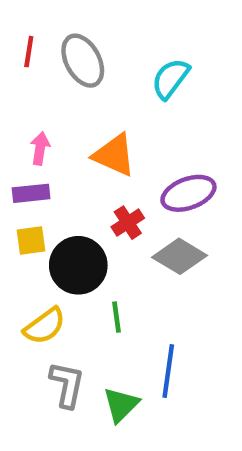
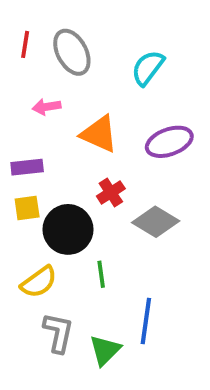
pink arrow: (40, 148) -> (47, 107), moved, turned -108
purple ellipse: (188, 193) -> (169, 142), moved

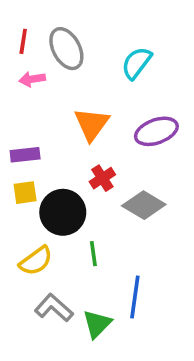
pink arrow: (47, 107) -> (32, 79), moved
orange triangle: (99, 134) -> (92, 124), turned 42
gray L-shape: (58, 333) -> (54, 308), turned -60

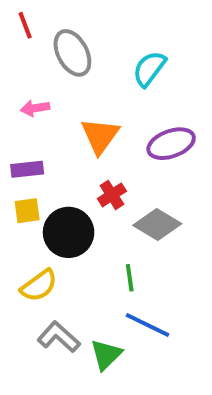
red line: (23, 41) -> (25, 25), moved, turned -30
pink arrow: (32, 79) -> (35, 108), moved
green line: (93, 254) -> (130, 278), moved
blue line: (135, 297) -> (147, 325), turned -72

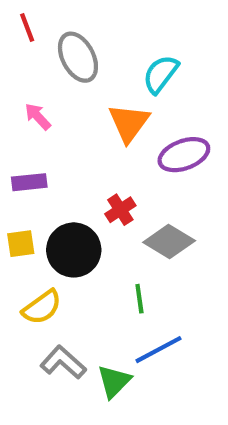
pink arrow: (35, 108) -> (38, 117), turned 56
orange triangle: (100, 136) -> (129, 123), moved
yellow square: (27, 211) -> (21, 244), moved
blue line: (147, 325) -> (158, 350), turned -54

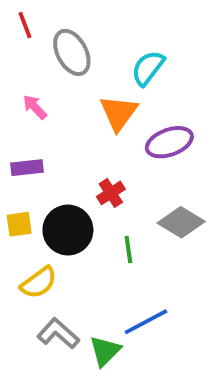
gray diamond: (169, 242) -> (181, 222), moved
green line: (139, 299) -> (128, 250), moved

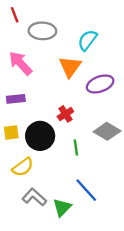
gray ellipse: (72, 52) -> (42, 31), turned -60
pink arrow: (35, 107) -> (20, 63), size x1.6
blue line: (146, 322) -> (86, 190), turned 76

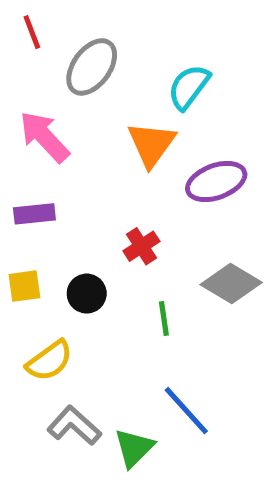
gray ellipse: (42, 31) -> (92, 67), turned -56
black circle: (40, 136) -> (87, 294), size x0.6

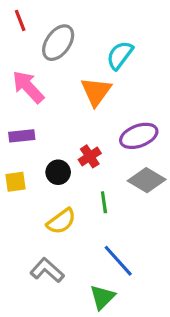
purple ellipse: (216, 182) -> (139, 136), moved
black circle: (87, 294) -> (58, 172), moved
yellow semicircle: (49, 361) -> (61, 221), moved
green triangle: (134, 448) -> (102, 297), moved

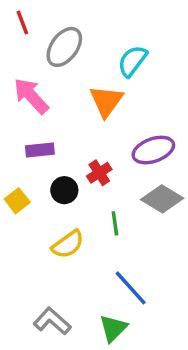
purple rectangle: (22, 136) -> (40, 150), moved
yellow square: (15, 182) -> (17, 201), turned -30
gray L-shape: (47, 270) -> (52, 321), moved

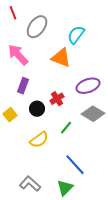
orange triangle: (106, 101) -> (61, 58), turned -45
purple rectangle: (40, 150) -> (23, 86), turned -63
green line: (115, 223) -> (66, 128), turned 48

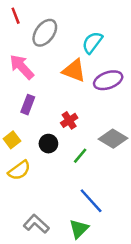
purple ellipse: (88, 86) -> (108, 80), moved
black circle: (37, 109) -> (48, 144), moved
yellow semicircle: (39, 140) -> (19, 170), moved

